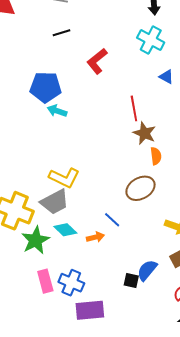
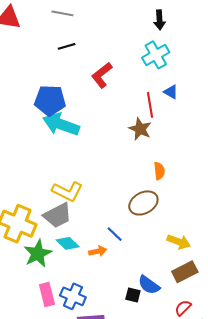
cyan cross: (151, 40) -> (156, 55), turned 32
red line: (134, 108) -> (150, 105), moved
cyan arrow: (57, 111) -> (61, 124), size x1.8
brown star: (144, 133) -> (140, 129), moved
blue semicircle: (147, 270) -> (149, 285), turned -95

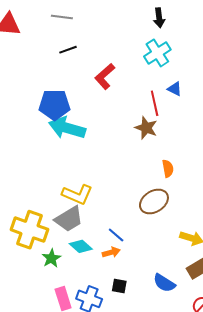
blue line: (115, 234) -> (116, 235), moved
green star: (38, 254) -> (51, 258), size x0.7
black square: (133, 295) -> (119, 286), moved

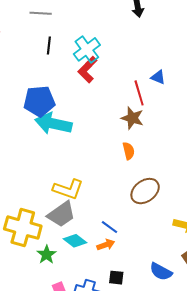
black line: (68, 50) -> (49, 45), turned -60
cyan cross: (157, 53) -> (87, 49), moved
orange semicircle: (168, 169) -> (129, 151), moved

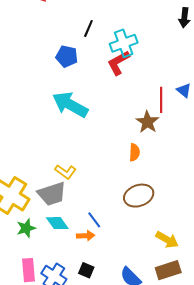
blue pentagon: (39, 101) -> (67, 56), moved, size x0.7
yellow L-shape: (68, 189) -> (66, 172), size x0.7

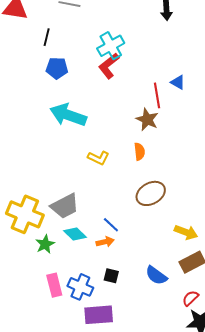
black line: (88, 29) -> (47, 37), moved
yellow L-shape: (66, 172) -> (98, 158), moved

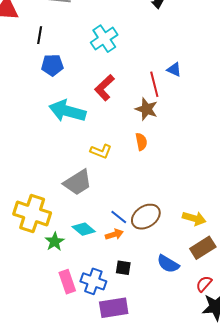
red L-shape: (109, 66) -> (104, 88), moved
brown ellipse: (151, 193) -> (146, 217), moved
gray trapezoid: (65, 206) -> (78, 182), moved

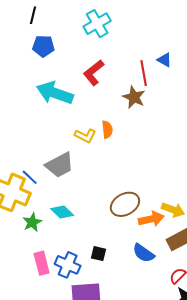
orange semicircle: (141, 142) -> (107, 129), moved
blue line: (119, 217) -> (30, 177), moved
orange arrow: (114, 234) -> (151, 219), moved, size x1.4

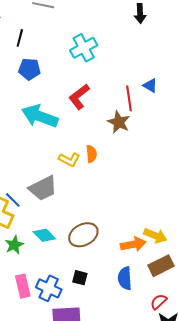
brown ellipse: (125, 204) -> (83, 235), moved
blue semicircle: (143, 253) -> (125, 278), turned 50

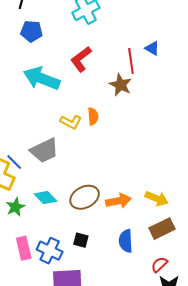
orange arrow: (133, 244) -> (118, 201), moved

